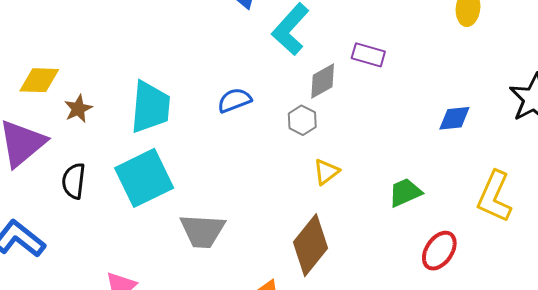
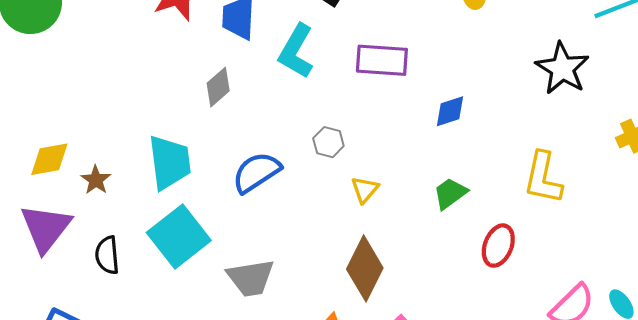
purple rectangle: (368, 55) -> (382, 60), size x1.5
gray diamond: (323, 81) -> (218, 87), moved
blue semicircle: (234, 100) -> (256, 172), moved, size x1.4
blue diamond: (454, 118) -> (450, 111), moved

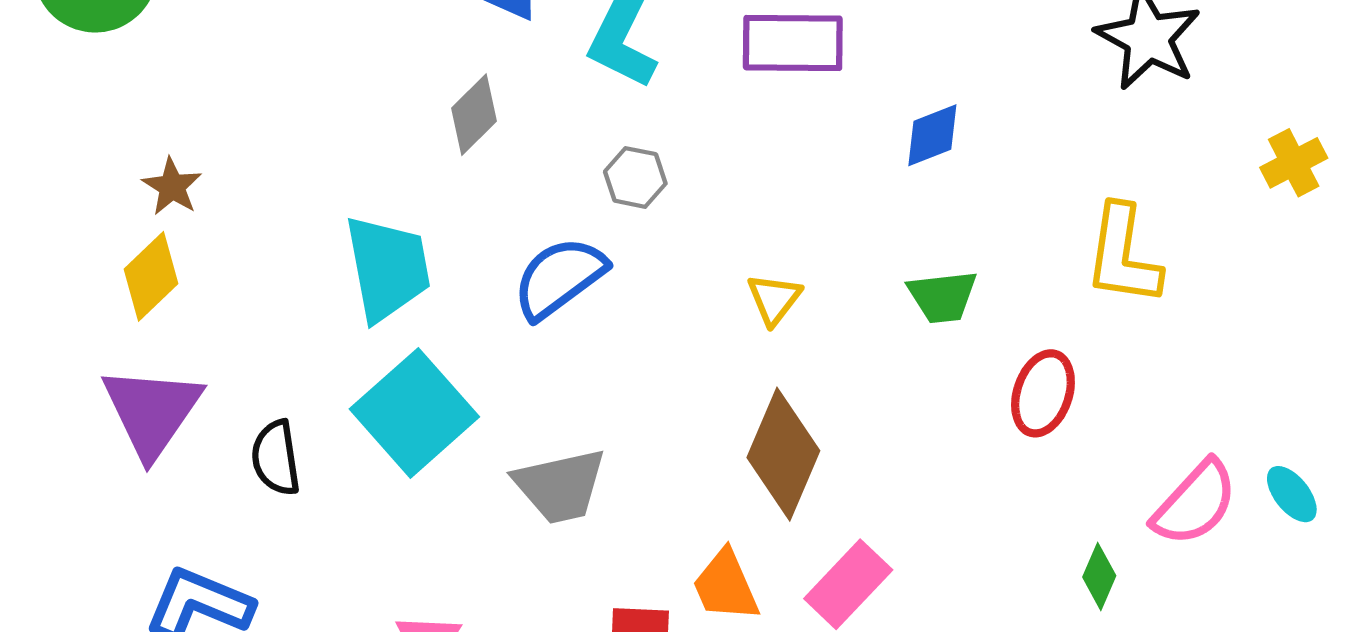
gray hexagon: (328, 142) -> (635, 177), moved
yellow diamond: (49, 159) -> (151, 276), turned -30
brown star: (96, 180) -> (172, 187), moved
green trapezoid: (450, 193) -> (942, 297), turned -147

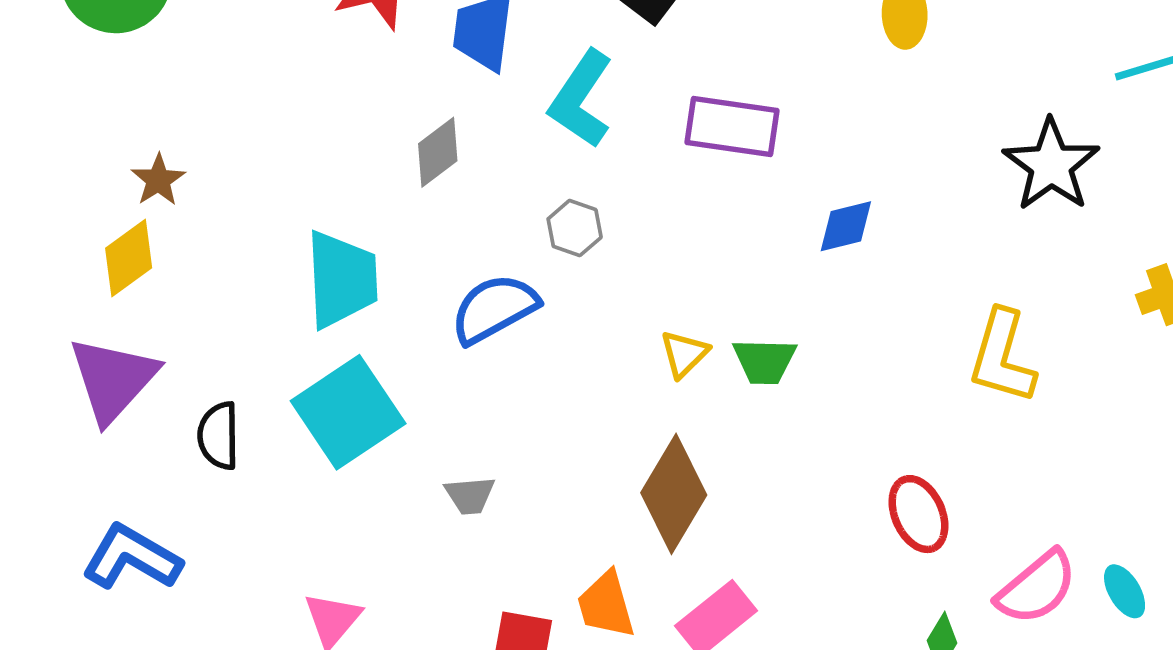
green trapezoid: (942, 297) -> (765, 361), moved
red ellipse: (1043, 393) -> (918, 514), moved, turned -50
gray trapezoid: (560, 486) -> (470, 495), size x0.6

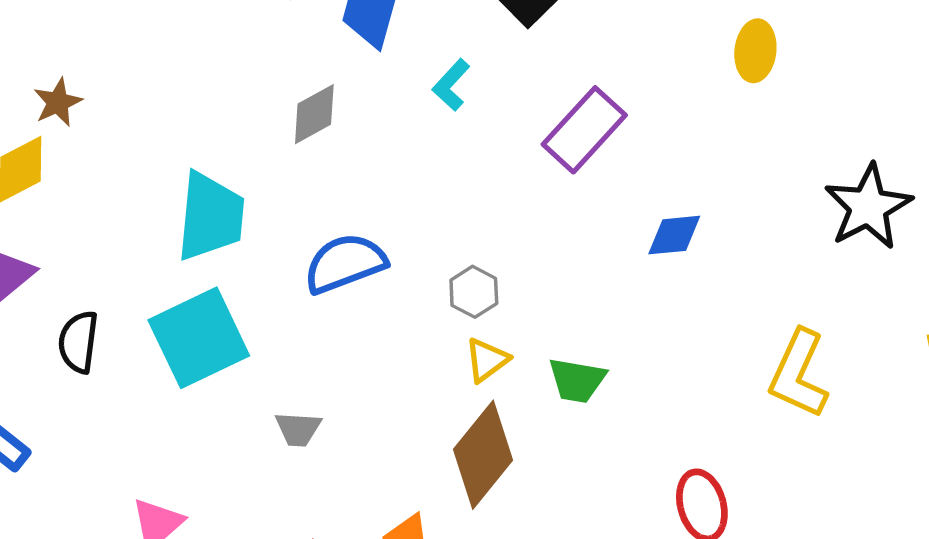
cyan L-shape: (581, 99) -> (451, 85), size x0.6
purple rectangle: (732, 127) -> (584, 130), turned -64
gray hexagon: (575, 228) -> (474, 292), moved
yellow triangle: (684, 354) -> (487, 360), moved
green trapezoid: (765, 361) -> (577, 380), moved

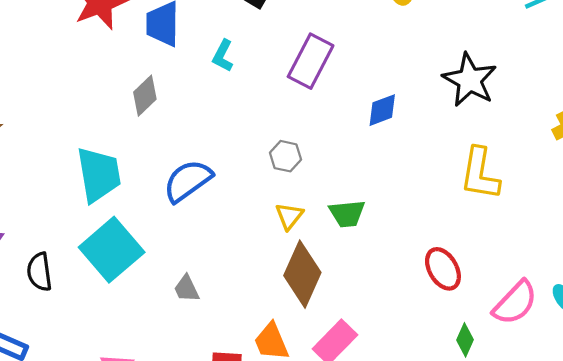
black star: (868, 207) -> (470, 80), moved
gray hexagon: (474, 292) -> (285, 156), moved
gray trapezoid: (298, 429) -> (186, 289), turned 76

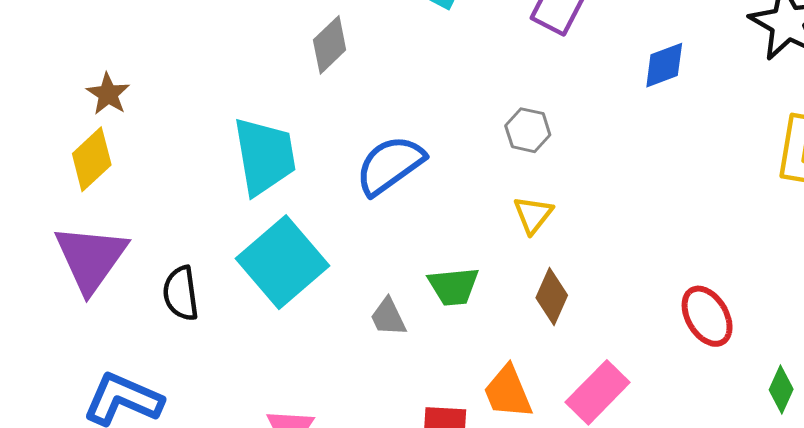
green trapezoid: (347, 214) -> (453, 286), moved
red ellipse: (443, 269) -> (707, 316), moved
brown diamond: (302, 274) -> (552, 297), size x0.6

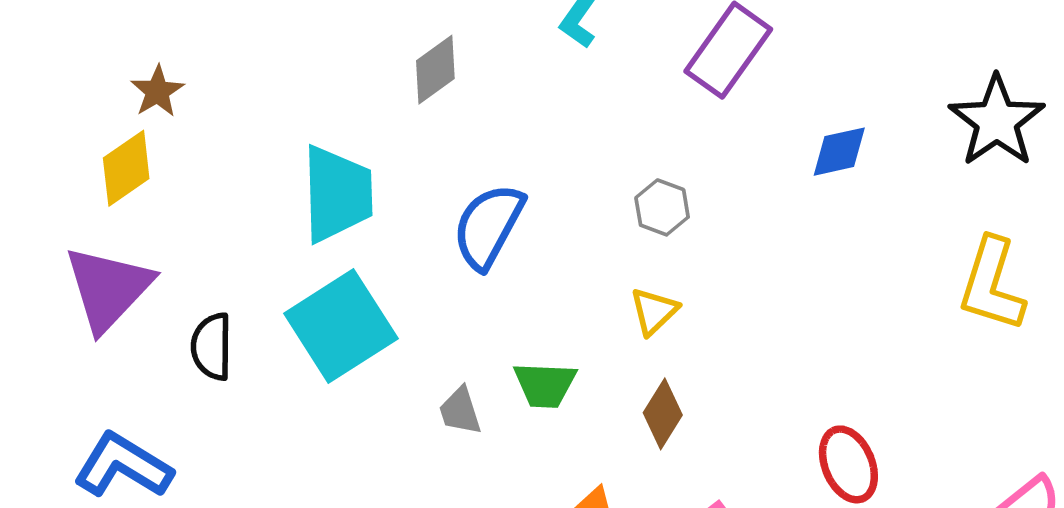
blue semicircle: (390, 165) -> (488, 226), turned -34

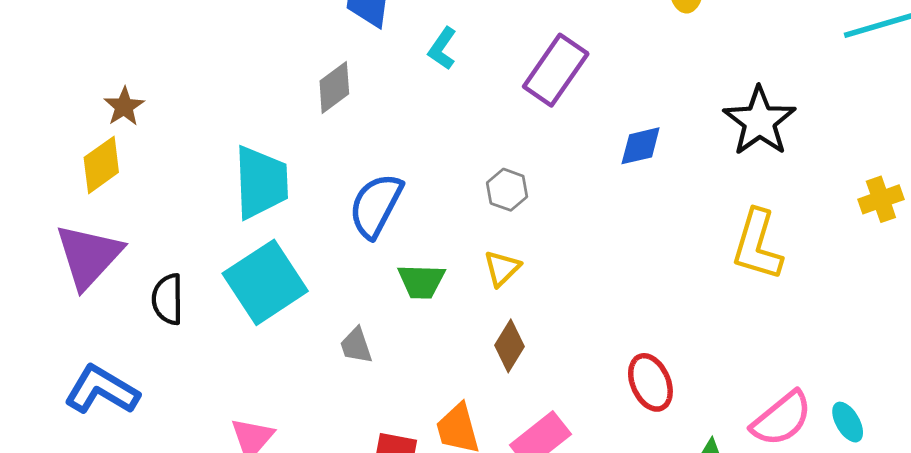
green trapezoid: (545, 385) -> (421, 281), moved

